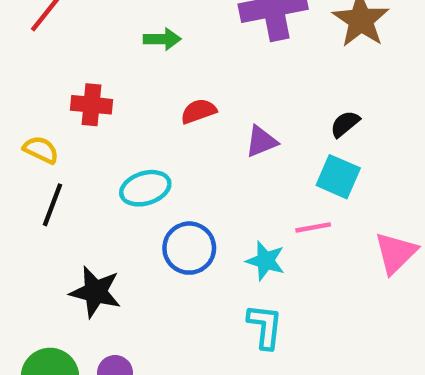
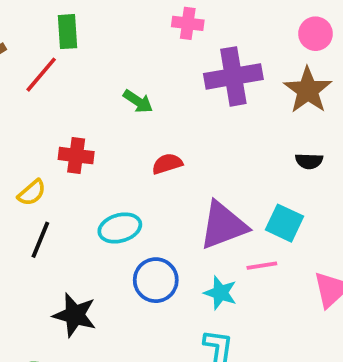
green arrow: (162, 39) -> (138, 101), turned 32
black semicircle: (345, 124) -> (309, 161), moved, turned -140
purple triangle: (261, 142) -> (223, 225), moved, size x1.8
yellow semicircle: (41, 150) -> (32, 193), turned 112

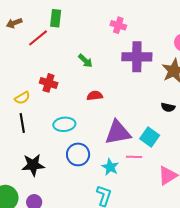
black line: (40, 240) -> (22, 123), turned -42
black star: (75, 315) -> (33, 165), turned -30

